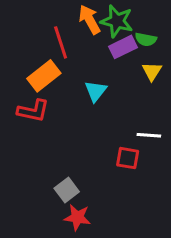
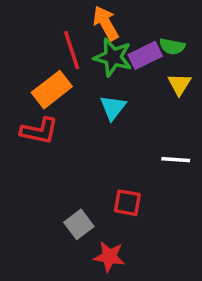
green star: (117, 21) -> (113, 57), moved
red square: (128, 158) -> (127, 203), moved
red star: (77, 217) -> (109, 257), moved

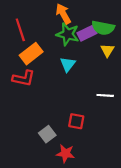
green semicircle: (172, 46) -> (103, 28), size x1.5
red line: (72, 50) -> (20, 30), moved

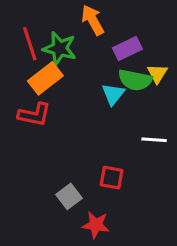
green semicircle: (103, 28) -> (135, 80), moved
green star: (68, 34) -> (60, 48), moved
cyan triangle: (68, 64) -> (113, 94), moved

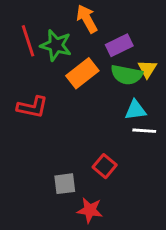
orange rectangle: (45, 78) -> (82, 73), moved
cyan triangle: (113, 94) -> (135, 110), moved, turned 45
red square: (112, 178) -> (105, 166), turned 30
gray square: (69, 196) -> (65, 184), turned 30

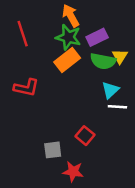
green star: (56, 45) -> (68, 37), moved
cyan triangle: (135, 110) -> (110, 90), turned -36

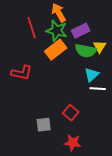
red line: (23, 34) -> (32, 28), moved
red star: (73, 172) -> (73, 143), moved

